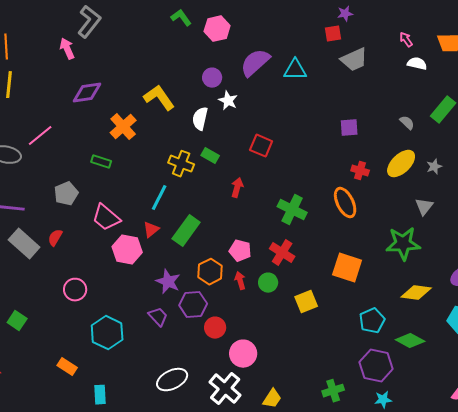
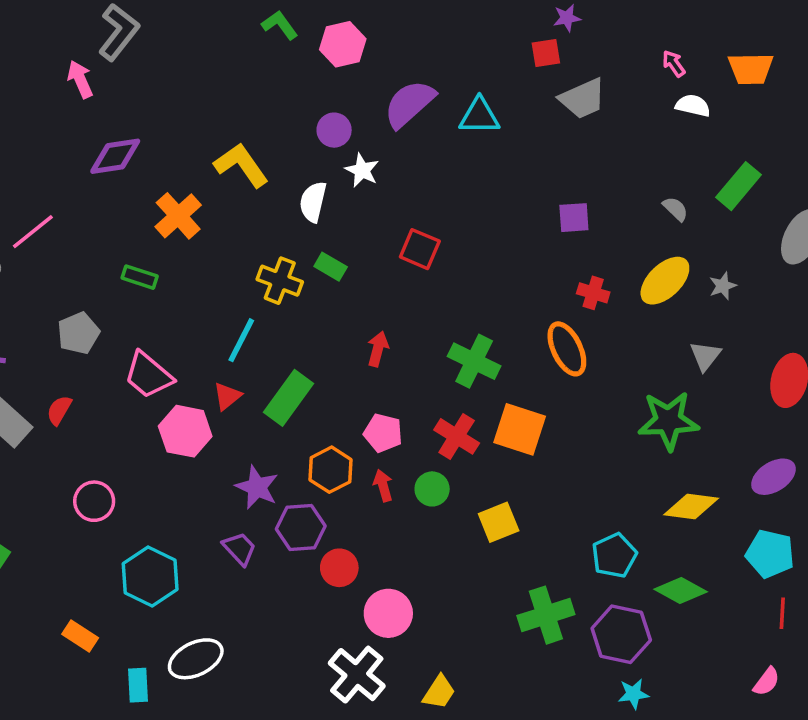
red arrow: (237, 188) -> (378, 349), moved
orange square: (347, 268) -> (520, 429), moved
white ellipse: (172, 380) -> (196, 659), moved
green cross: (333, 391) -> (546, 615), moved, size x1.4

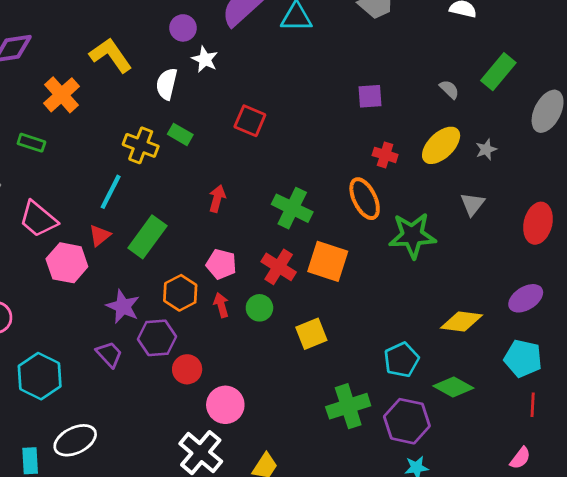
green star: (668, 421) -> (412, 235), moved

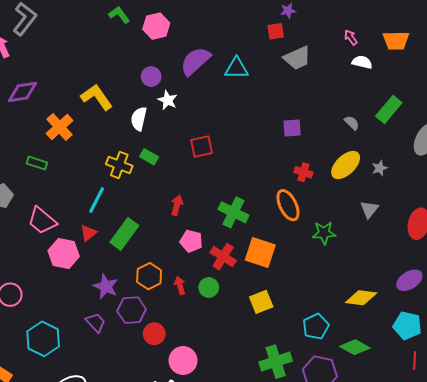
red square: (250, 121) -> (202, 146), turned -35
green star: (412, 235) -> (324, 233), size x0.7
pink pentagon: (221, 264) -> (191, 241), moved
yellow square: (311, 334) -> (261, 302), moved

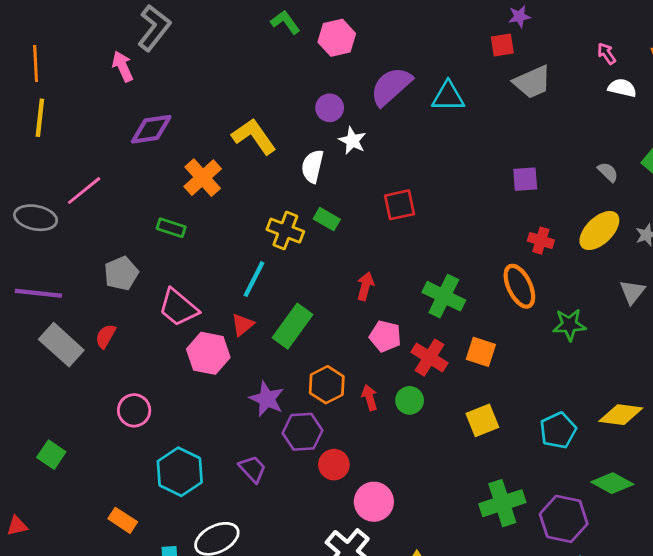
orange square: (260, 252) -> (481, 352), size x0.7
purple trapezoid: (96, 322) -> (253, 469), moved
cyan pentagon: (316, 327) -> (558, 430), moved

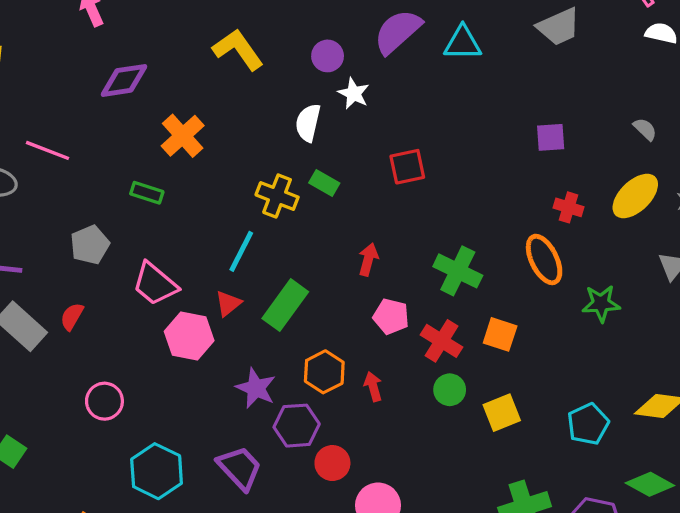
yellow L-shape: (254, 136) -> (238, 49), moved
pink line: (84, 191) -> (47, 150), turned 60
green circle: (410, 400) -> (450, 390), moved
purple trapezoid: (253, 469) -> (240, 468), size x1.4

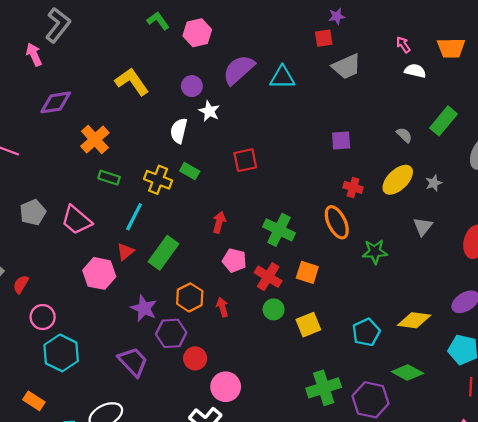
green rectangle: (147, 193) -> (109, 178), moved
pink trapezoid: (155, 284) -> (76, 220), moved
red semicircle: (72, 316) -> (21, 284), moved
cyan hexagon: (157, 471) -> (61, 353), moved

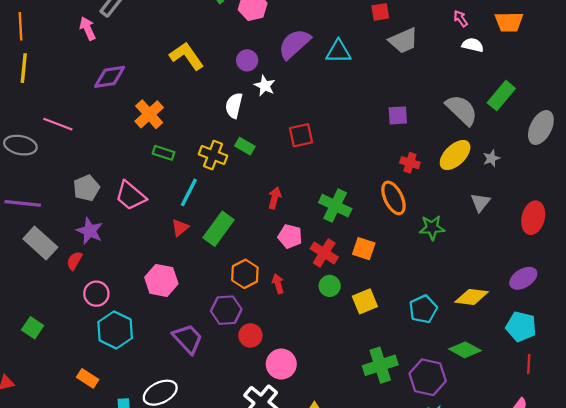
gray semicircle: (404, 135) -> (462, 110), size x2.0
pink hexagon: (99, 273) -> (161, 280), moved
purple star: (144, 308) -> (90, 231), moved

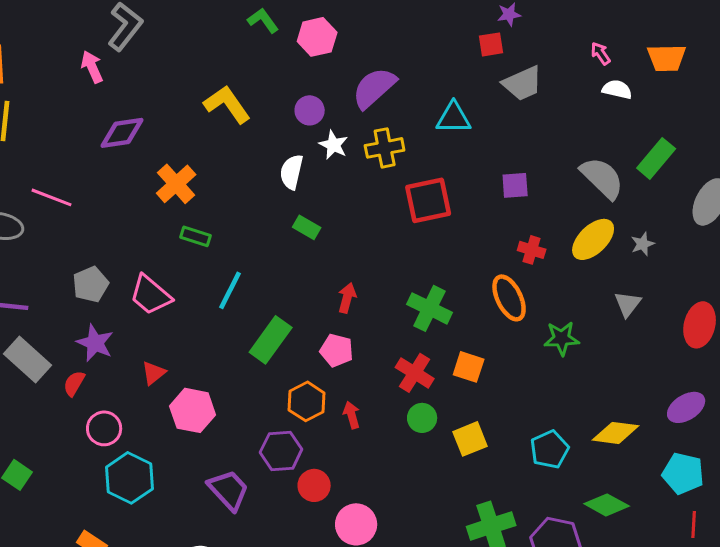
cyan triangle: (338, 52) -> (454, 118), moved
red square: (301, 135) -> (428, 200), moved, size x1.4
yellow cross: (213, 155) -> (385, 148), moved, turned -32
red triangle: (180, 228) -> (154, 373), moved
pink pentagon: (290, 236) -> (337, 350), moved

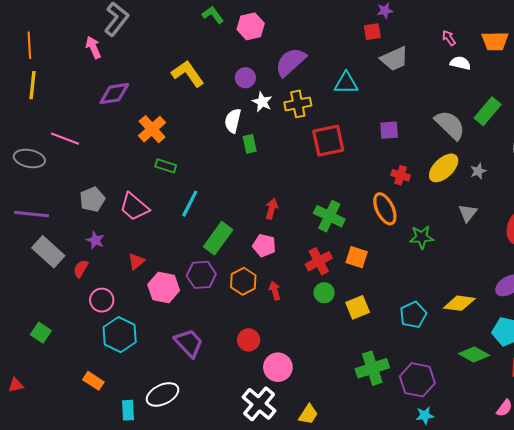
green rectangle: (307, 227) -> (250, 144), moved, turned 48
purple star: (95, 343) -> (95, 240), size x0.7
red cross: (415, 373) -> (319, 261), turned 30
purple hexagon: (281, 451) -> (201, 275), moved
green diamond: (607, 505) -> (474, 355), moved

